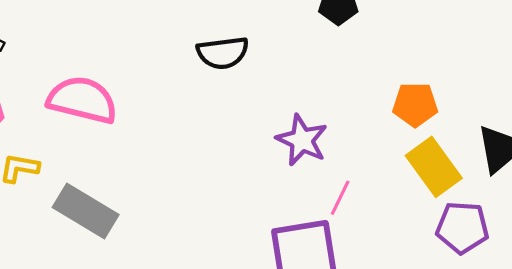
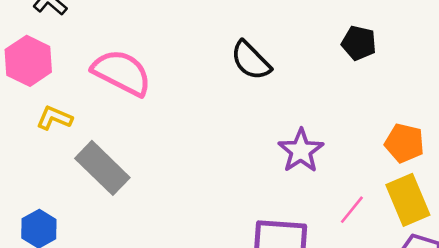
black semicircle: (223, 53) -> (251, 60), turned 39
pink line: (340, 198) -> (352, 210), moved

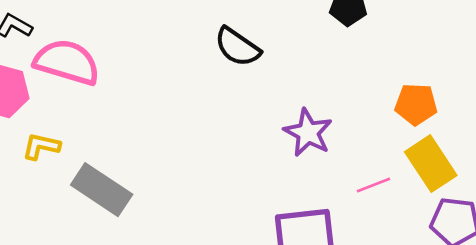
pink semicircle: (122, 73) -> (67, 62), moved
pink line: (352, 210) -> (374, 185), turned 40

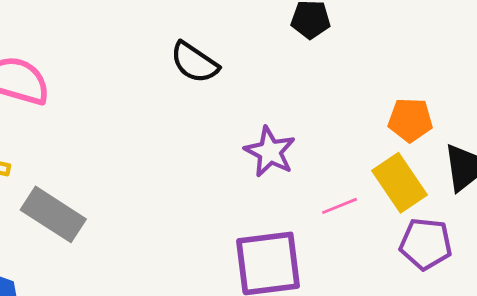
orange pentagon: (416, 104) -> (410, 120), moved

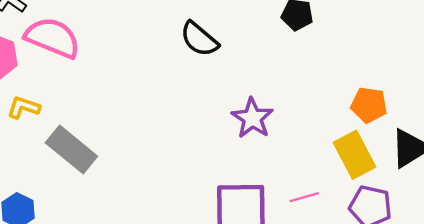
pink line: (340, 206) -> (304, 197), moved

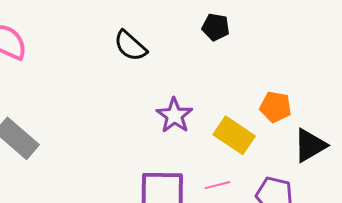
yellow rectangle: (355, 155) -> (234, 135), moved, turned -30

